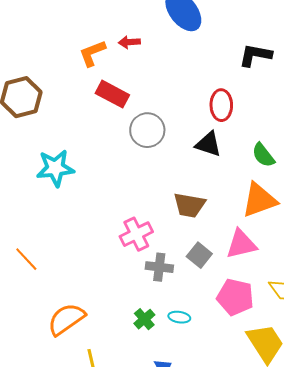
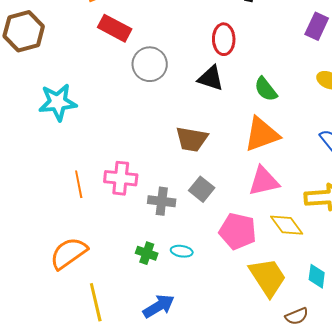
pink cross: (136, 234) -> (121, 178), moved, turned 32
pink triangle: (241, 244) -> (264, 181), moved
orange line: (26, 259) -> (79, 184), moved, turned 32
green cross: (144, 319) -> (147, 253), turned -30

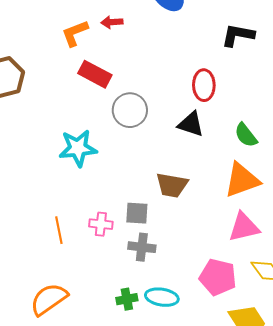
cyan star: (58, 102) -> (78, 148), moved
pink cross: (121, 178) -> (101, 224), size x0.7
gray square: (202, 189) -> (137, 213), moved, turned -35
cyan ellipse: (182, 251) -> (162, 297), size x1.5
green cross: (147, 253) -> (127, 299), turned -30

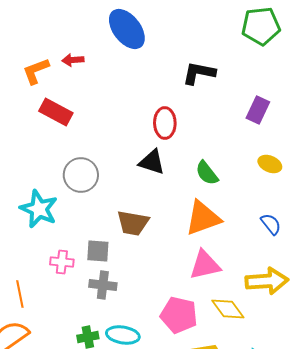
gray circle: (130, 110) -> (81, 175), moved
cyan star: (78, 148) -> (39, 209), moved, turned 30
orange line: (59, 230) -> (20, 294), moved

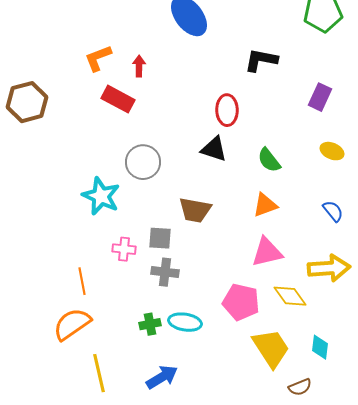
red arrow: (73, 60) -> (139, 66), moved, turned 95
orange triangle: (203, 218) -> (265, 205), size x0.7

